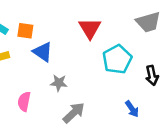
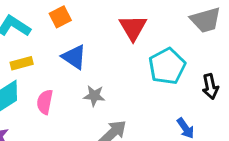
orange square: (25, 31) -> (60, 17), moved, turned -35
pink semicircle: (24, 101) -> (45, 102), moved

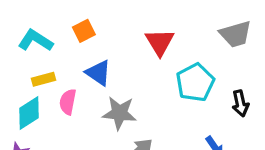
gray star: (94, 96) -> (119, 113), size x1.5
pink semicircle: (45, 102) -> (68, 102), moved

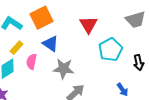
orange square: (84, 31) -> (42, 18), size x1.6
yellow rectangle: (44, 79) -> (17, 48), turned -32

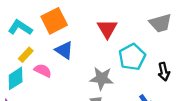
pink semicircle: (32, 62) -> (43, 71), turned 105
gray star: (64, 69) -> (102, 78), moved

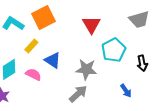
blue triangle: (64, 50) -> (53, 60), moved
yellow rectangle: (26, 55) -> (31, 46), moved
pink semicircle: (43, 71) -> (33, 74), moved

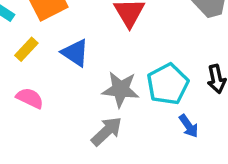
cyan pentagon: (114, 50) -> (168, 84), moved
blue triangle: (53, 60) -> (75, 53), moved

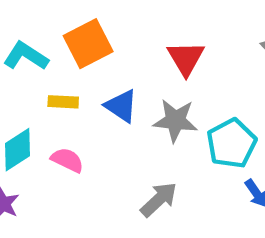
yellow rectangle: (26, 49) -> (63, 102), turned 50
gray star: (121, 89) -> (175, 121), moved

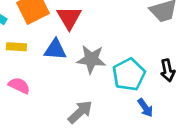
red triangle: (186, 58) -> (69, 18), moved
blue triangle: (121, 106) -> (55, 50), turned -30

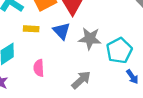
blue triangle: (55, 50) -> (62, 31), turned 42
pink semicircle: (19, 86) -> (39, 68), moved, turned -119

